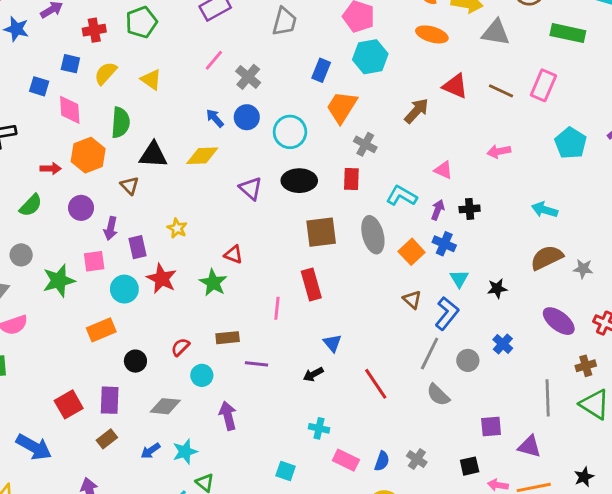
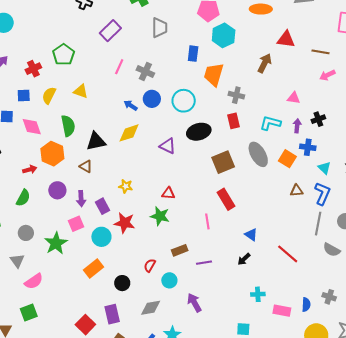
brown line: (501, 91) -> (320, 52), moved
brown triangle: (412, 300) -> (297, 191), turned -32

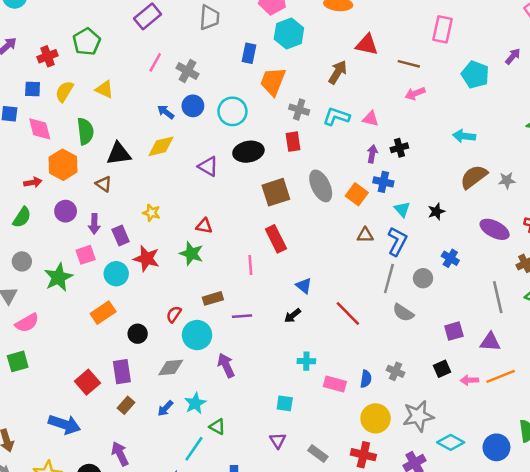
cyan L-shape: (270, 123) -> (336, 117), moved
cyan circle: (169, 280) -> (197, 335), size x1.5

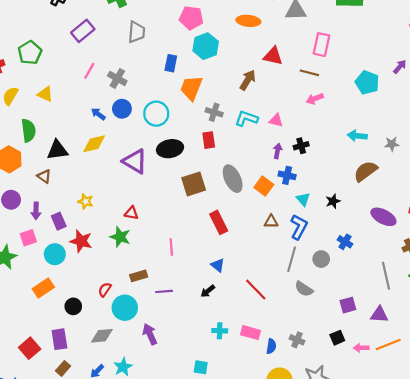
pink rectangle: (442, 29) -> (321, 45), moved
purple triangle: (208, 166) -> (135, 161), size x1.4
gray star: (507, 180) -> (392, 144), moved
red rectangle: (276, 239) -> (219, 222), moved
pink rectangle: (335, 384) -> (250, 333), moved

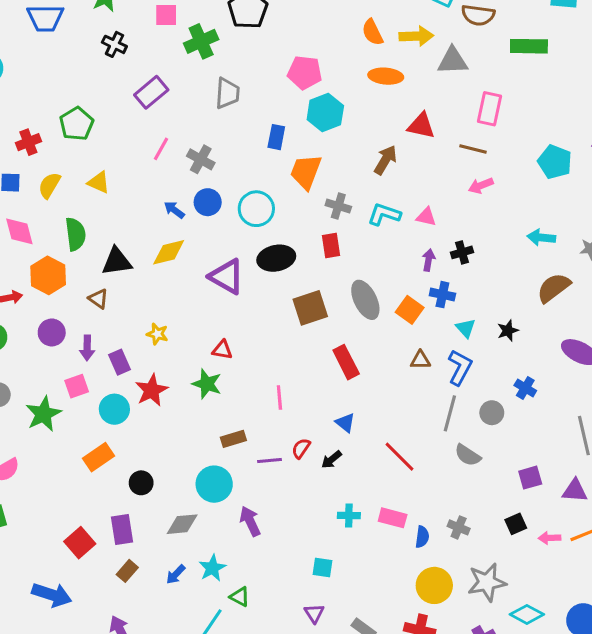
red star: (81, 241) -> (151, 390), turned 30
red semicircle: (105, 290) -> (301, 448), moved

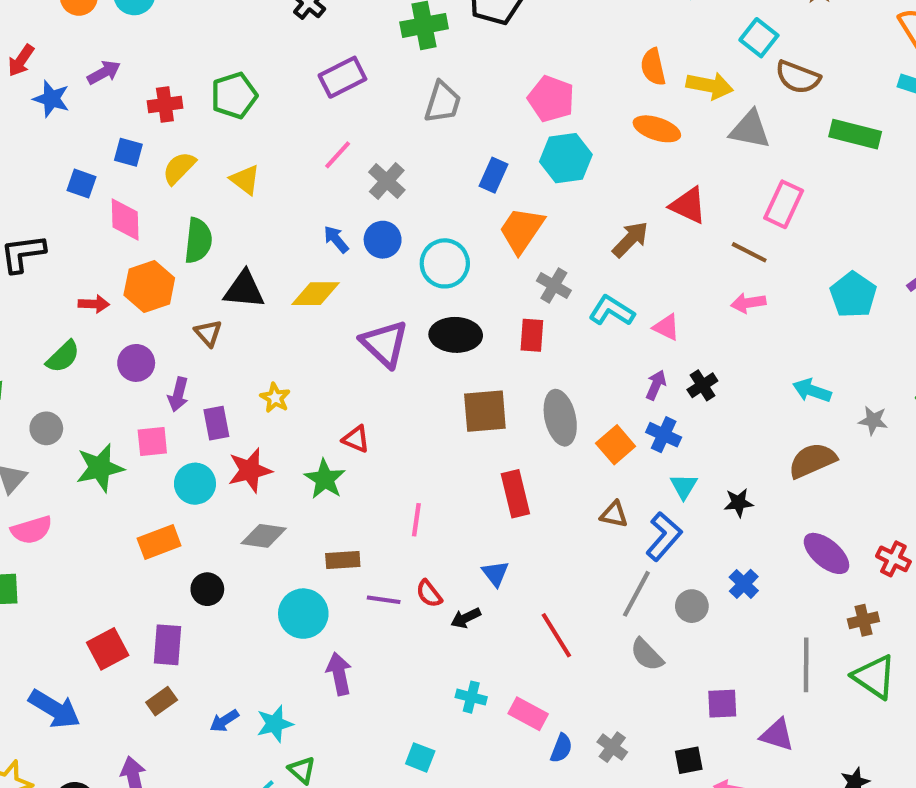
black cross: (462, 252) -> (702, 385), turned -30
red semicircle: (301, 448) -> (429, 594), turned -85
gray diamond: (182, 524) -> (264, 536), moved

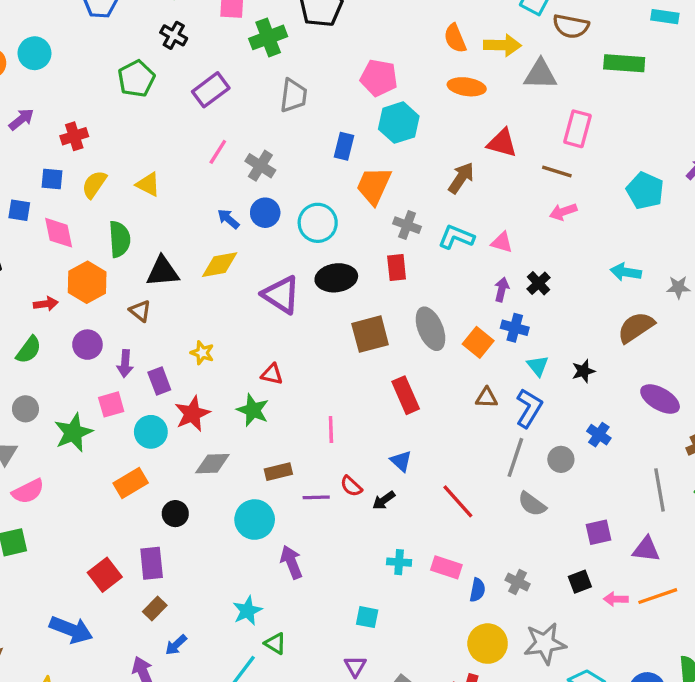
green pentagon: (234, 95) -> (136, 79), moved
blue arrow: (224, 721) -> (176, 645), moved

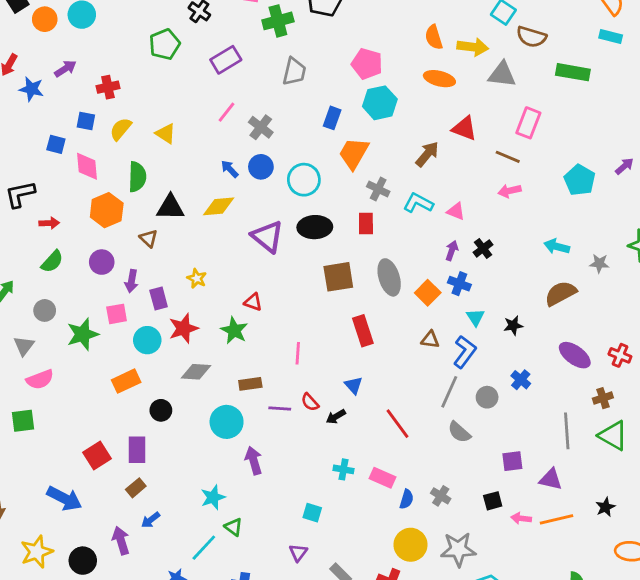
red arrow: (46, 304) -> (49, 223), moved

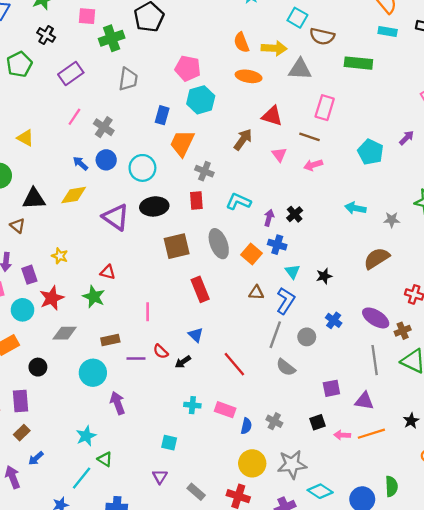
cyan L-shape: (418, 203) -> (238, 202), moved
pink triangle: (456, 211) -> (279, 155), moved, turned 35
brown semicircle: (561, 293) -> (377, 258), moved
purple ellipse: (575, 355) -> (376, 318), moved

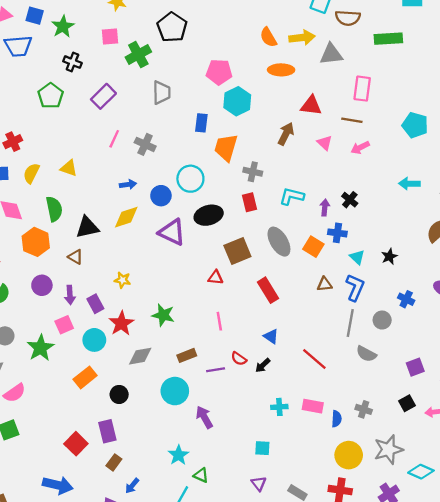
blue circle: (106, 160) -> (161, 196), moved
blue arrow: (80, 163) -> (128, 184), turned 140
red triangle: (108, 272) -> (216, 277), moved

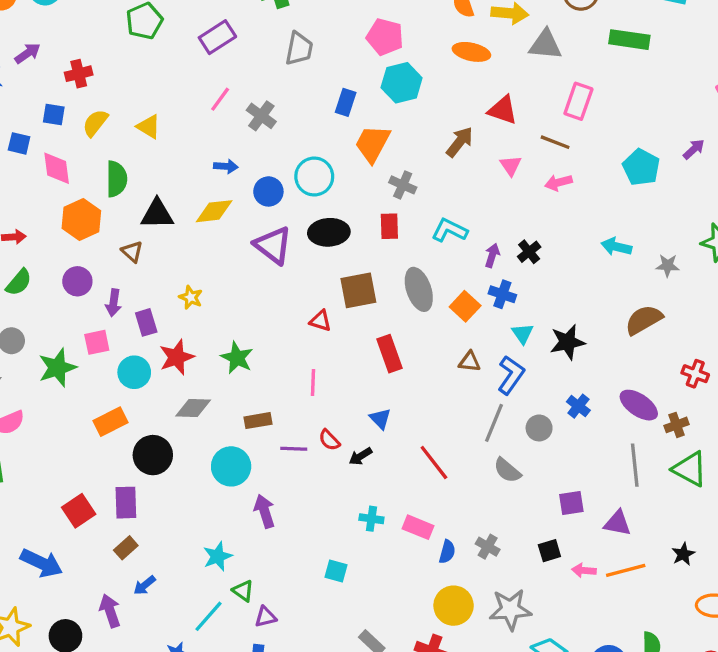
black star: (389, 256) -> (567, 342), size x1.5
black circle: (119, 394) -> (153, 455), size x1.5
purple triangle: (259, 483) -> (266, 617), moved, turned 42

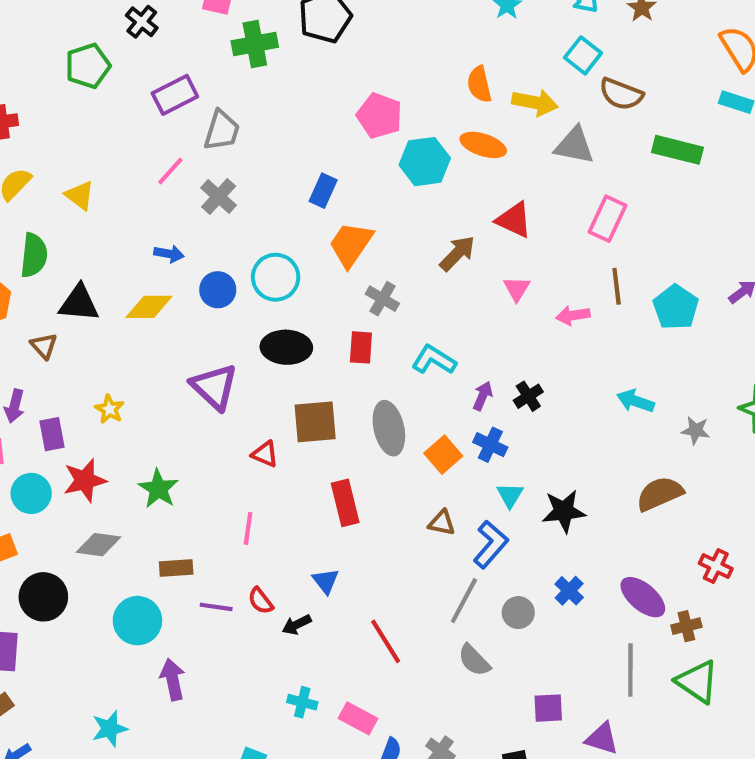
gray trapezoid: (299, 49) -> (222, 131), moved
cyan hexagon: (402, 83) -> (425, 162), moved
brown line: (555, 142) -> (617, 286), moved, turned 56
purple triangle: (273, 245) -> (214, 387), moved

